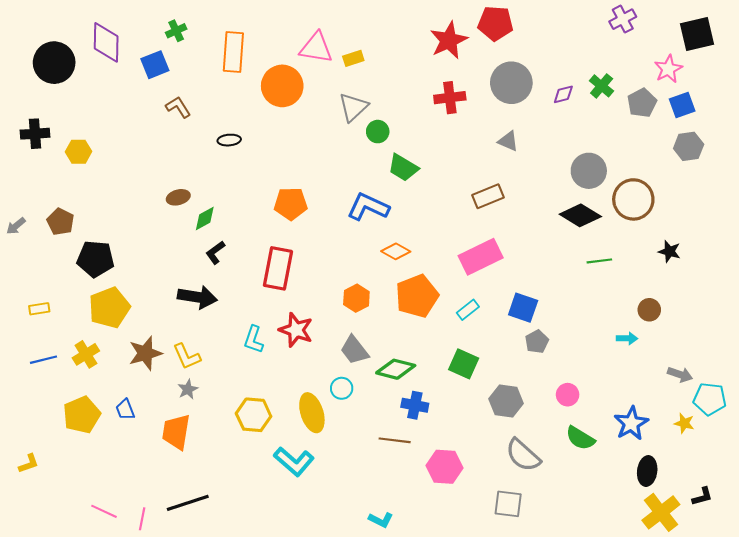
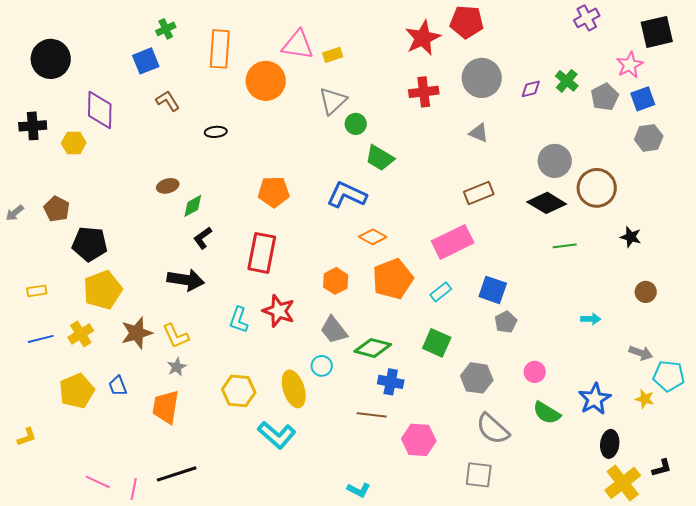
purple diamond: (106, 42) -> (100, 110), moved
brown rectangle: (488, 196) -> (479, 193), moved
brown circle: (649, 310) -> (646, 292), moved

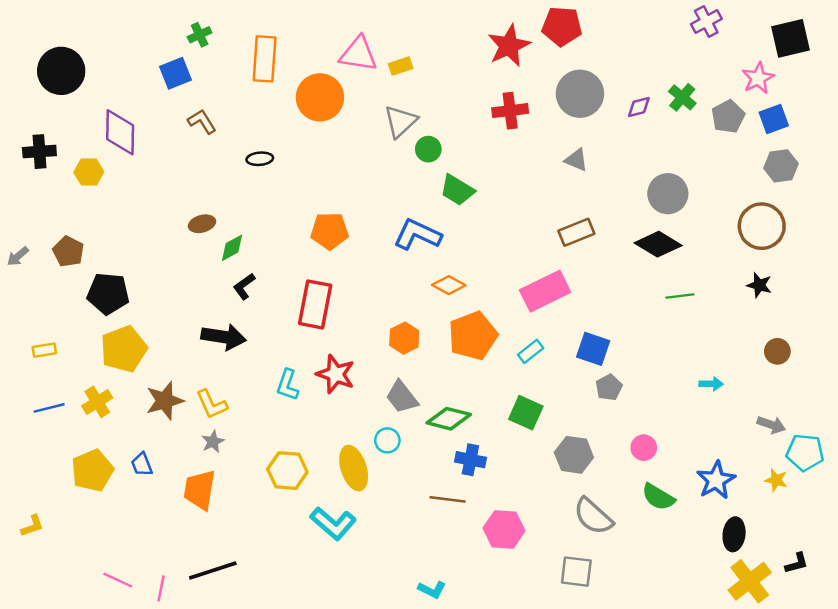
brown circle: (597, 188) -> (762, 226), moved

